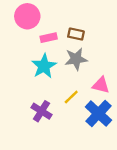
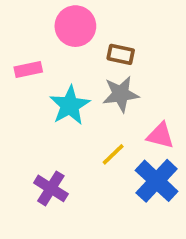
pink circle: (27, 16) -> (75, 26), moved
pink rectangle: (49, 38) -> (28, 69), moved
purple cross: (42, 111) -> (51, 188), moved

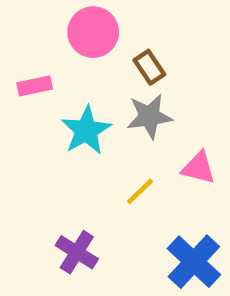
brown rectangle: (121, 54) -> (149, 67), turned 44
blue cross: (157, 181) -> (194, 262), moved
purple cross: (51, 188) -> (77, 252), moved

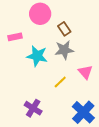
cyan star: (86, 130) -> (37, 56), turned -30
pink triangle: (199, 168) -> (85, 72), turned 35

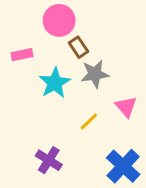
brown rectangle: (64, 29) -> (78, 47), moved
cyan star: (37, 56) -> (55, 83), turned 30

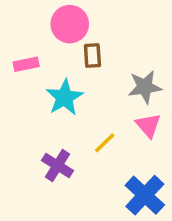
brown rectangle: (78, 47) -> (92, 56), turned 30
gray star: (95, 74) -> (145, 87), moved
purple cross: (49, 160) -> (58, 165), moved

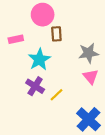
yellow line: (105, 143) -> (56, 95), moved
purple cross: (58, 165) -> (35, 86), moved

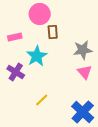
purple cross: (35, 86) -> (16, 72), moved
yellow line: (56, 95) -> (42, 100), moved

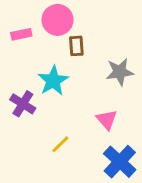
pink rectangle: (15, 37) -> (21, 34), moved
pink triangle: (85, 72) -> (107, 120), moved

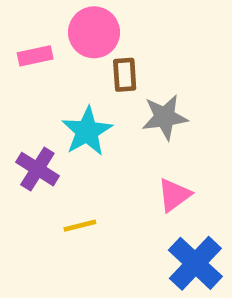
gray star: (120, 72) -> (165, 117), moved
pink triangle: (107, 120) -> (174, 195), turned 35
yellow line: (60, 144) -> (80, 226), moved, turned 30

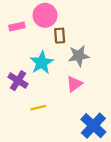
pink triangle: (174, 195) -> (74, 84), moved

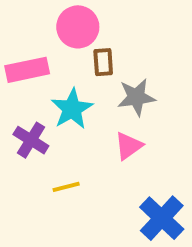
pink rectangle: (17, 27) -> (27, 70), moved, size x1.5

